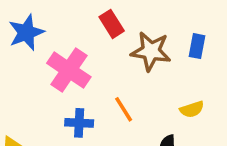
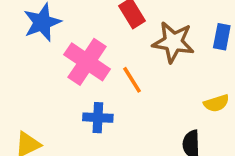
orange line: (124, 109) -> (132, 80), moved

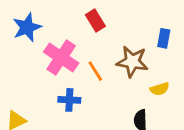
brown star: (173, 42) -> (132, 62), moved

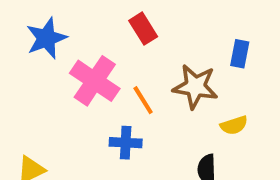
blue cross: (69, 100) -> (126, 143), moved

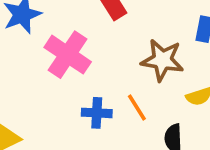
orange line: (143, 100) -> (137, 107), moved

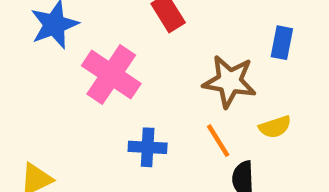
orange line: (137, 107) -> (218, 141), moved

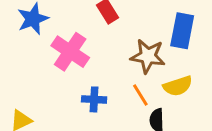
blue rectangle: (282, 43) -> (182, 31), size x1.6
yellow semicircle: (275, 127) -> (178, 86), size x1.4

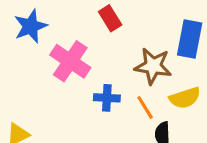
blue cross: (94, 99) -> (107, 98), moved

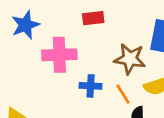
red rectangle: (110, 18) -> (93, 18), turned -65
pink cross: (70, 61) -> (59, 55), turned -36

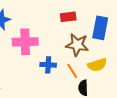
red rectangle: (93, 18) -> (68, 17), moved

